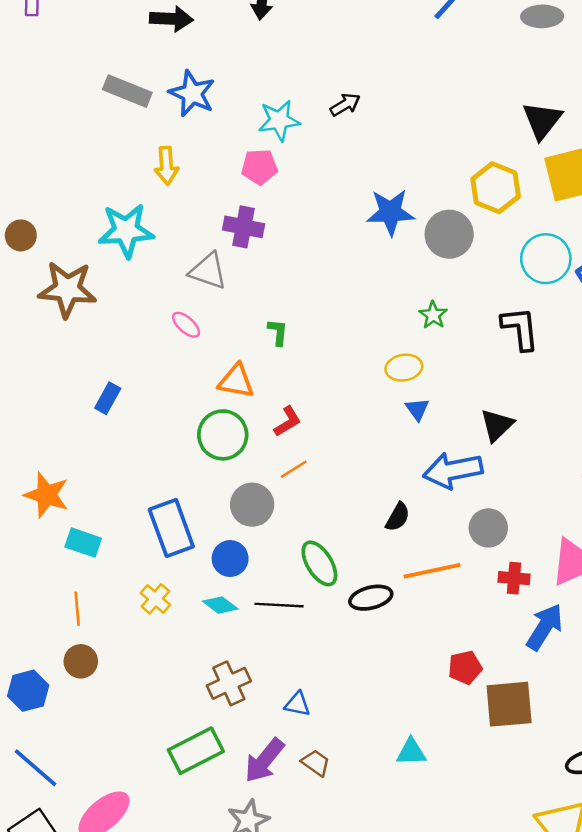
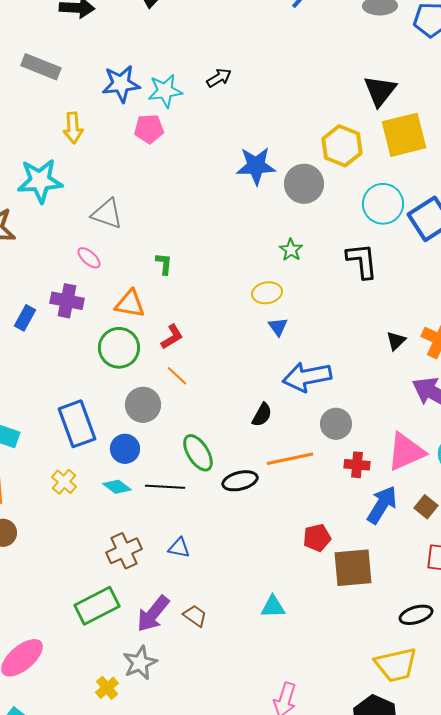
blue star: (192, 93) -> (121, 84), moved, turned -30
purple cross: (244, 227) -> (67, 301), moved
black triangle: (497, 425) -> (396, 341), moved, size x0.7
orange line: (294, 469) -> (177, 376), turned 75
blue triangle: (297, 704) -> (179, 548), moved

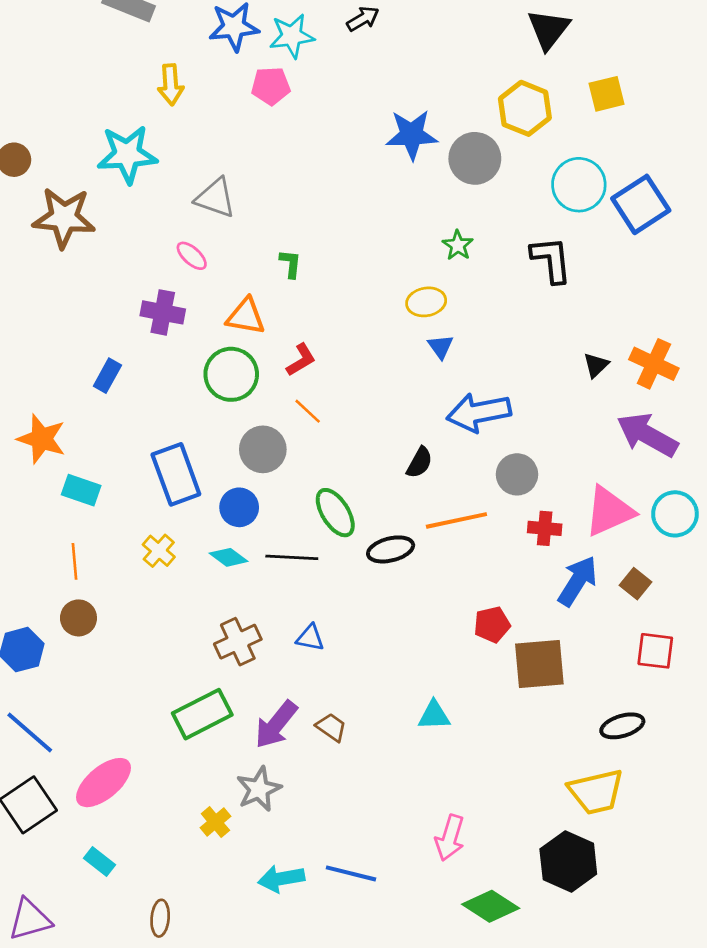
black triangle: (380, 91) -> (549, 29), moved
yellow square: (404, 135) -> (607, 94), size x0.6
blue rectangle: (25, 318) -> (107, 376), moved

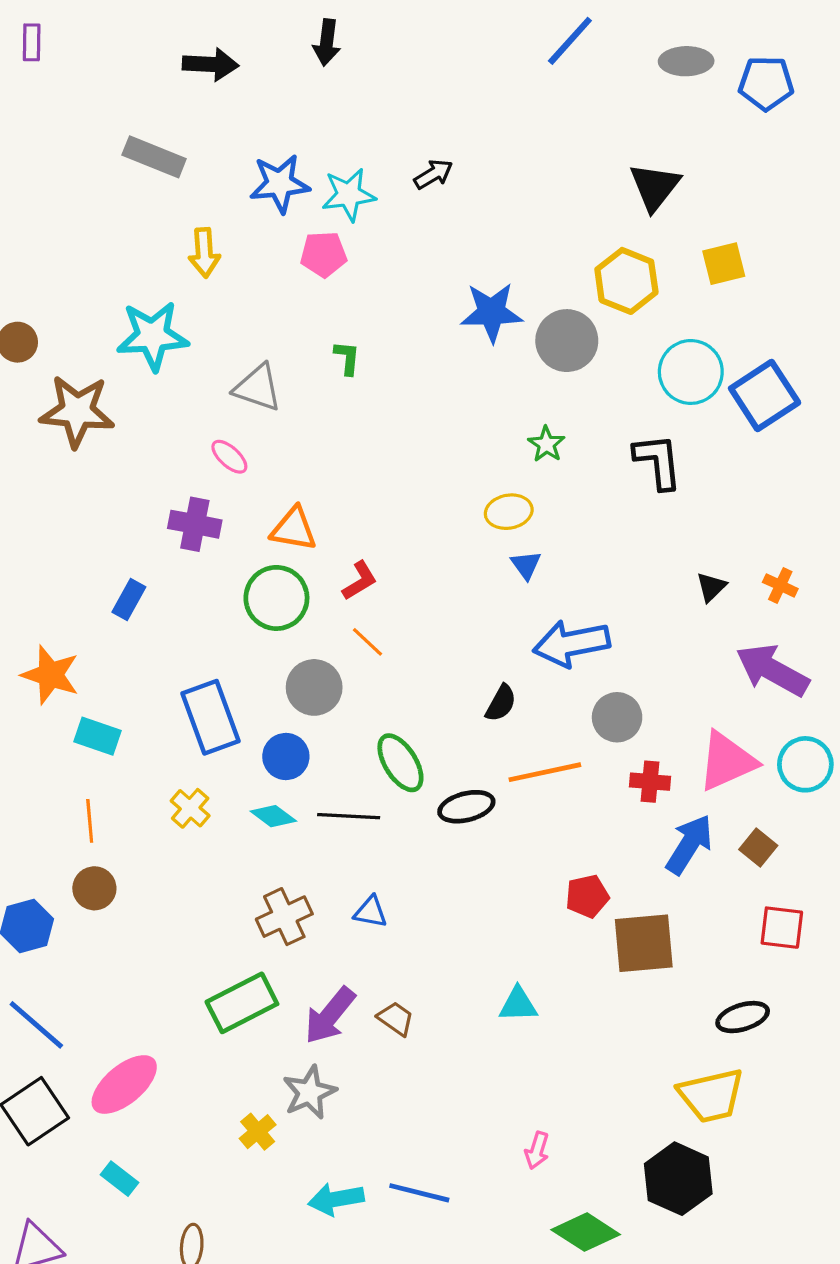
green L-shape: (290, 264) -> (347, 358), moved
orange cross: (654, 364) -> (780, 585), size x0.6
pink arrow: (450, 838) -> (537, 1150), size x0.7

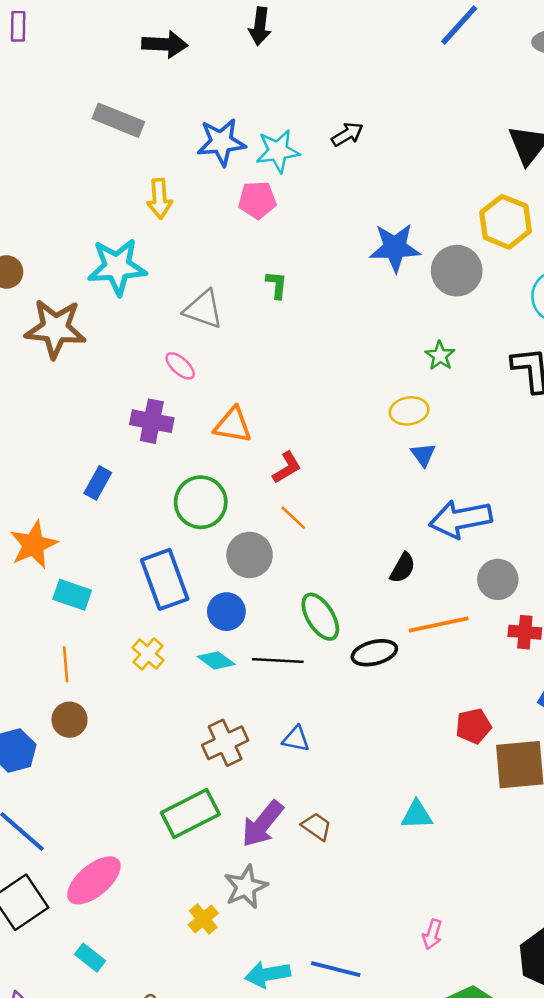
green circle: (276, 598) -> (201, 502), moved
orange star: (50, 675) -> (33, 545), turned 30

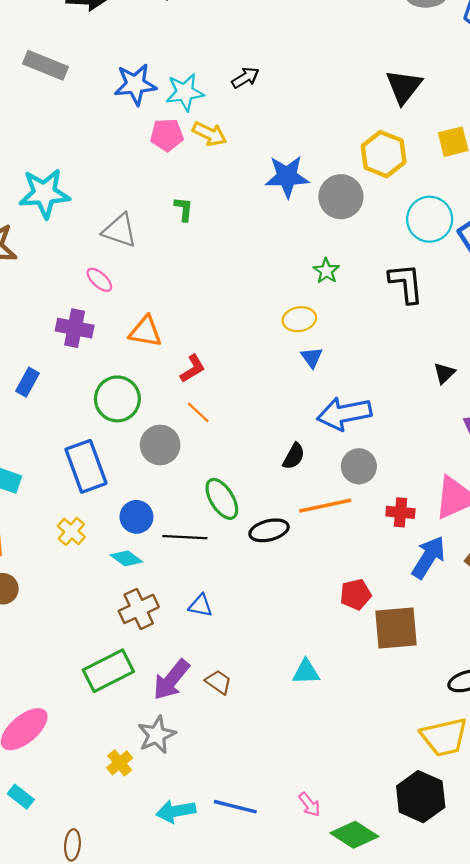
yellow arrow: (160, 199) -> (209, 134), moved, turned -60
gray circle: (498, 579) -> (359, 466), moved
blue circle: (226, 612) -> (136, 517), moved
cyan diamond: (216, 660) -> (126, 558), moved
pink arrow: (432, 934) -> (309, 804), moved, turned -55

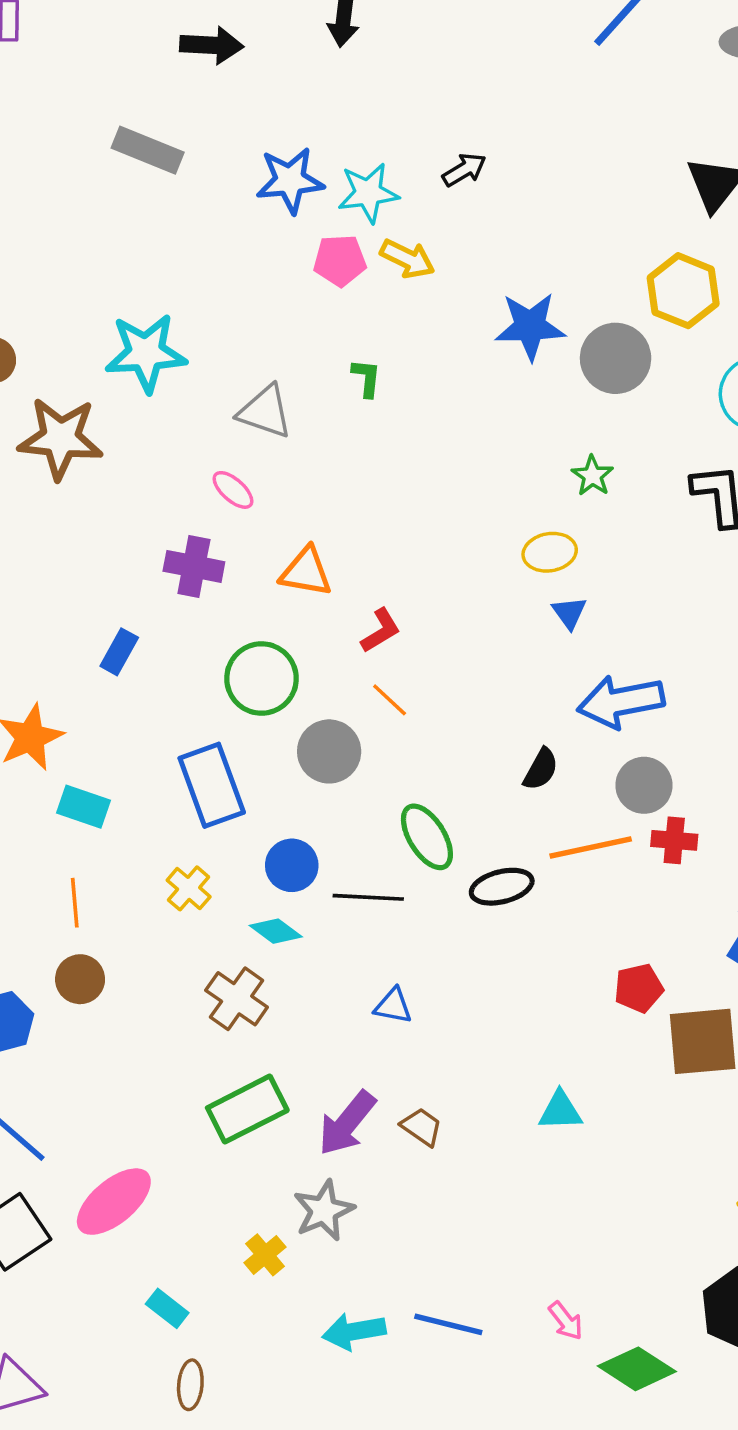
red cross: (400, 512) -> (674, 840), moved
brown cross: (139, 609) -> (237, 999), moved, turned -30
cyan rectangle: (21, 797) -> (167, 1308), moved

